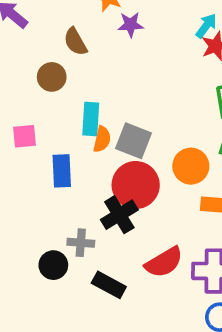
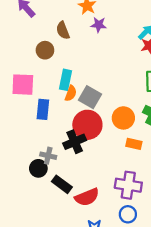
pink square: (25, 136) -> (23, 85), size x1.5
red semicircle: (164, 262) -> (87, 197), moved
black circle: (53, 265) -> (38, 168), moved

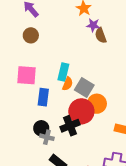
brown semicircle: (63, 30) -> (101, 35), moved
brown circle: (45, 50) -> (31, 35), moved
orange circle: (123, 118) -> (97, 104), moved
black circle: (38, 168) -> (41, 128), moved

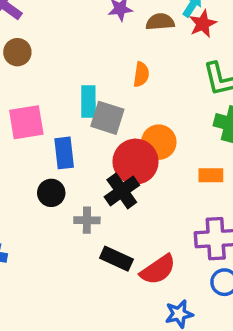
brown semicircle: (101, 35) -> (160, 22), moved, turned 119
orange semicircle: (68, 84) -> (141, 74), moved
gray square: (84, 87) -> (107, 118), moved
black circle: (41, 128) -> (51, 193), moved

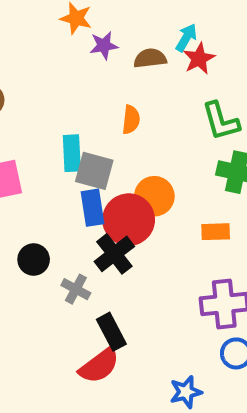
blue rectangle: (64, 153) -> (93, 208), moved
gray cross: (87, 220) -> (76, 289), turned 30
black rectangle: (116, 259) -> (111, 332), turned 40
red semicircle: (158, 270) -> (99, 366), moved

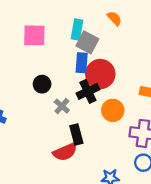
orange semicircle: (131, 120) -> (114, 18), turned -63
orange circle: (154, 196) -> (113, 110), moved

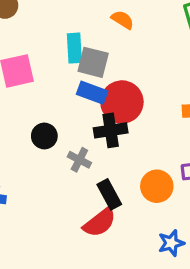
blue rectangle: (82, 63) -> (92, 93), turned -60
black cross: (88, 91) -> (111, 130), turned 30
orange circle: (113, 110) -> (157, 186), moved

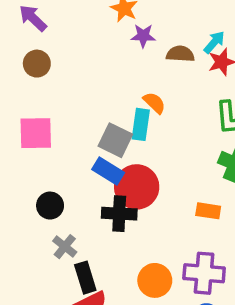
cyan rectangle: (74, 48) -> (141, 124), moved
gray cross: (79, 160) -> (65, 247), moved
black rectangle: (109, 194) -> (85, 278), moved

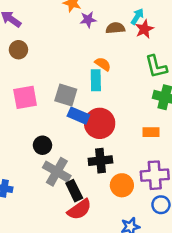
gray square: (115, 140) -> (66, 95), moved
black cross: (119, 214) -> (100, 161), moved
gray cross: (65, 247) -> (57, 172), size x1.6

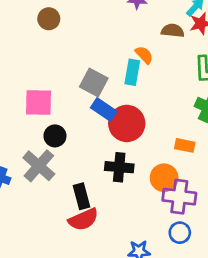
brown semicircle: (115, 28) -> (173, 31), moved
pink square: (25, 97) -> (38, 103), moved
gray cross: (57, 172) -> (39, 166), moved
orange circle: (122, 185) -> (164, 178), moved

